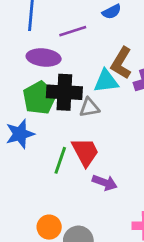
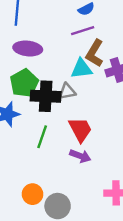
purple line: (73, 31) -> (83, 31), moved
black cross: (64, 92) -> (46, 96), moved
red trapezoid: (85, 152) -> (80, 130), moved

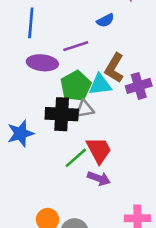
purple line: (83, 31) -> (76, 46), moved
green pentagon: (24, 83) -> (76, 86), moved
green line: (42, 137) -> (76, 158), moved, turned 30

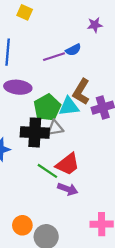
purple line: (76, 46) -> (54, 57), moved
red trapezoid: (99, 150) -> (68, 164), turned 80
green line: (76, 158) -> (47, 171), turned 75

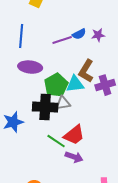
purple star: (95, 25) -> (98, 35), moved

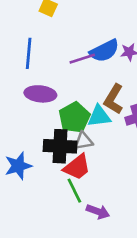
blue semicircle: (79, 34) -> (104, 51), size x1.6
red trapezoid: (74, 135) -> (77, 167), moved
green line: (56, 141) -> (74, 191), turned 30

